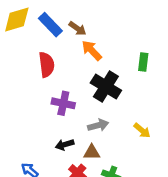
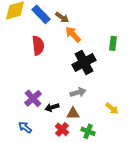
black cross: (106, 87) -> (84, 62), turned 30
purple cross: (63, 103) -> (33, 98), moved, turned 36
yellow arrow: (142, 130) -> (112, 108), moved

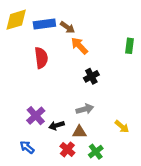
blue rectangle: (41, 14) -> (44, 24), turned -54
green rectangle: (113, 43) -> (130, 46), moved
black cross: (84, 62) -> (91, 76), size x0.6
green cross: (88, 131) -> (96, 152), turned 32

